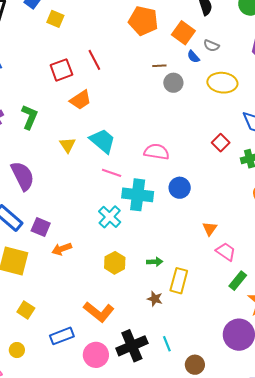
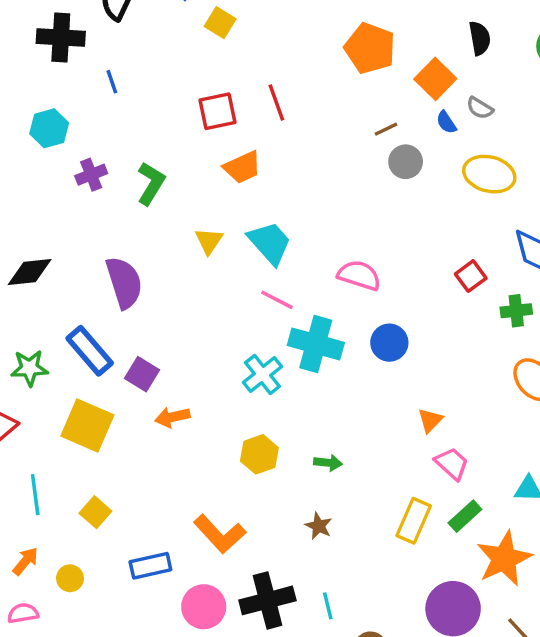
brown line: (159, 66) -> (386, 129), turned -32
yellow rectangle: (179, 281) -> (414, 521), moved

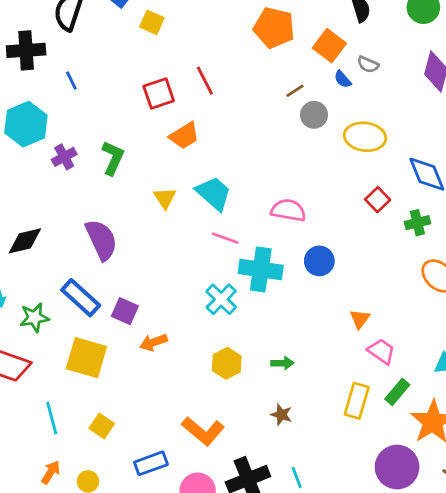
cyan hexagon: (49, 128) -> (26, 124), size x1.4
yellow ellipse: (489, 174) -> (365, 137), moved

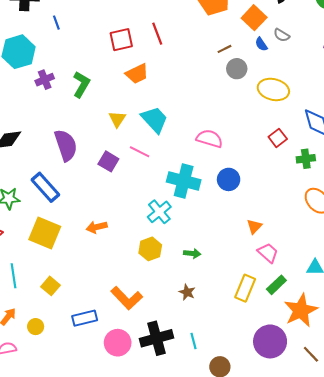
pink line: (225, 238) -> (140, 152), moved
cyan cross: (221, 299) -> (159, 212), moved
purple square: (125, 311) -> (108, 161), moved

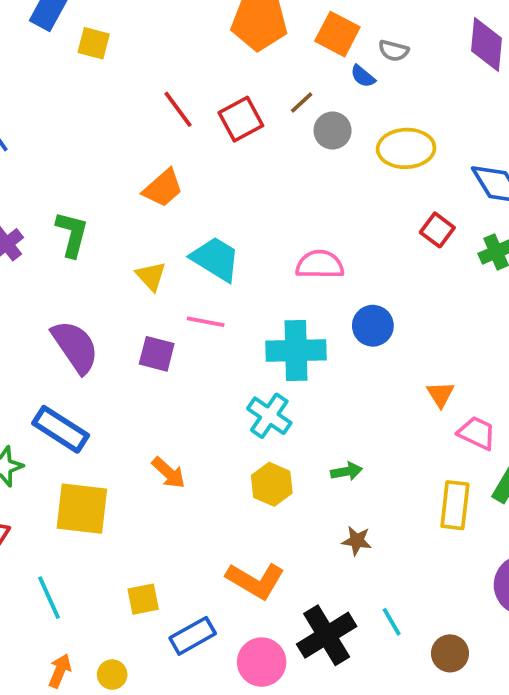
red square: (121, 40) -> (241, 119), moved
orange arrow: (97, 227) -> (169, 473), turned -108
yellow square: (51, 286) -> (143, 599), moved, turned -36

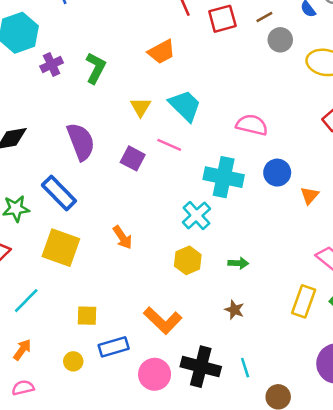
orange triangle: (440, 394) -> (310, 195), moved
cyan line: (49, 598) -> (26, 301), turned 56
black cross: (327, 635) -> (201, 367), turned 33
yellow circle: (112, 675) -> (73, 361), moved

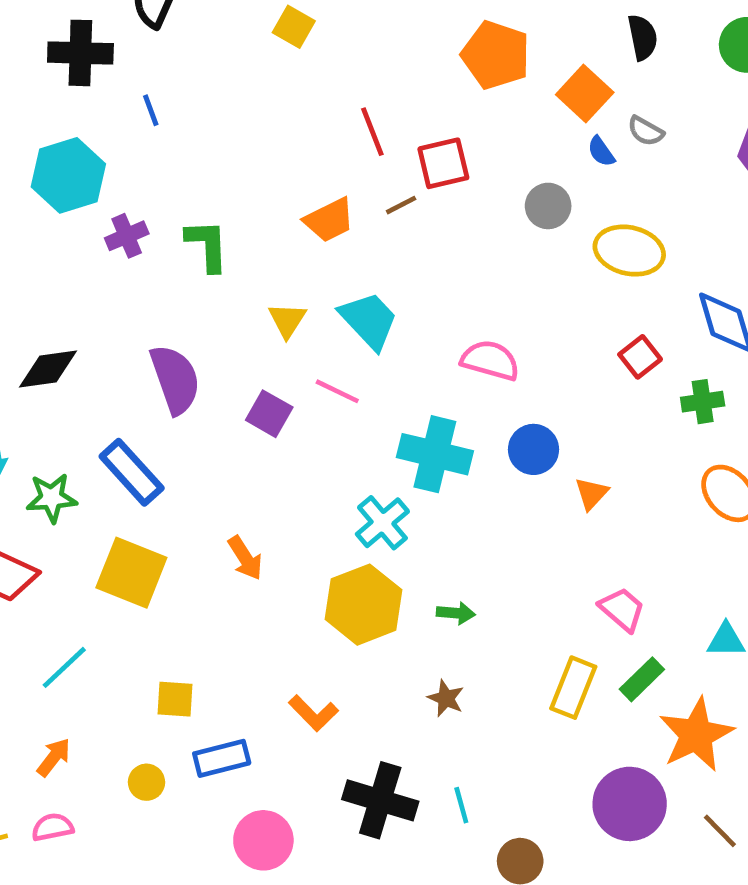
brown line: (264, 17) -> (401, 205), moved
green L-shape: (96, 68) -> (207, 245), turned -32
yellow hexagon: (188, 260) -> (364, 605), size x1.5
orange L-shape: (163, 320) -> (313, 713), size x0.7
pink circle: (155, 374) -> (263, 840), moved

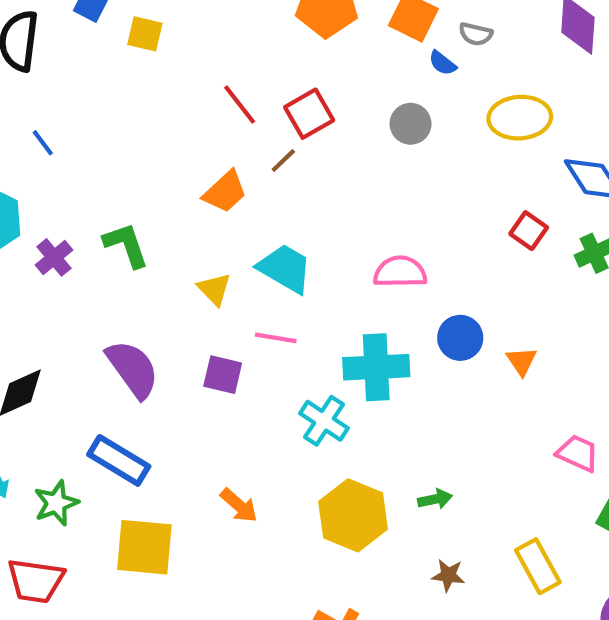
yellow ellipse: (629, 251) -> (520, 118), moved
cyan cross: (382, 523) -> (324, 421), moved
yellow rectangle: (573, 688) -> (538, 566), moved, turned -34

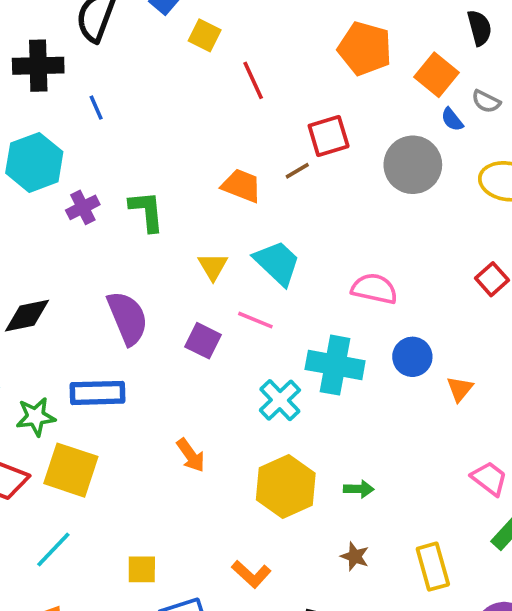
red line: (240, 104) -> (253, 80), moved
gray circle: (411, 124) -> (413, 165), size x1.6
orange trapezoid: (225, 192) -> (241, 186), turned -129
blue rectangle: (119, 460) -> (97, 393), turned -46
yellow square: (144, 547) -> (71, 470), moved

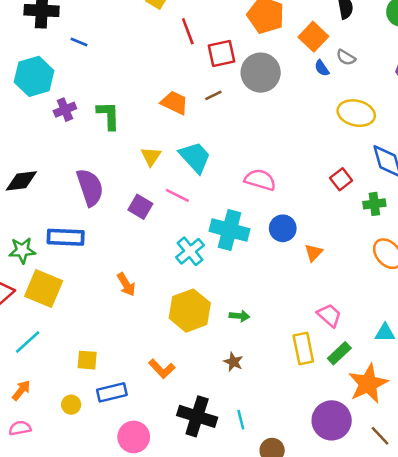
blue line: (96, 108) -> (79, 42), turned -48
red square: (329, 136) -> (221, 53), moved
gray circle: (413, 165) -> (261, 73), moved
yellow rectangle: (433, 567) -> (303, 348), moved

